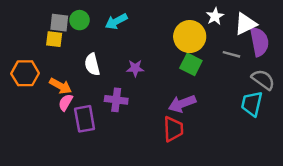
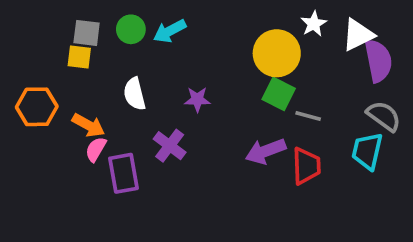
green circle: (80, 20) -> (131, 29), moved
gray line: (231, 54) -> (308, 116), moved
purple cross: (116, 100) -> (170, 146), turned 30
red trapezoid: (173, 129) -> (306, 166), moved

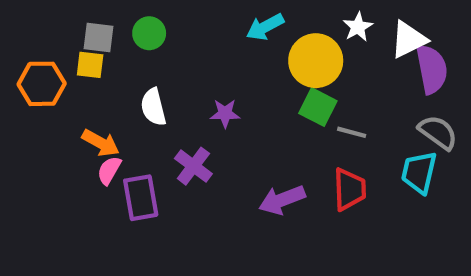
cyan arrow: (170, 31) -> (265, 27), moved
orange hexagon: (37, 107) -> (42, 84), moved
purple arrow: (266, 151) -> (282, 200), moved

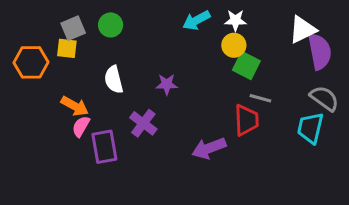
white star: (358, 27) -> (235, 20), moved, turned 30
gray square: (99, 37) -> (73, 28), turned -30
yellow circle: (316, 61) -> (234, 45), size x0.6
green square: (318, 107) -> (246, 66), moved
red trapezoid: (349, 189) -> (246, 120), moved

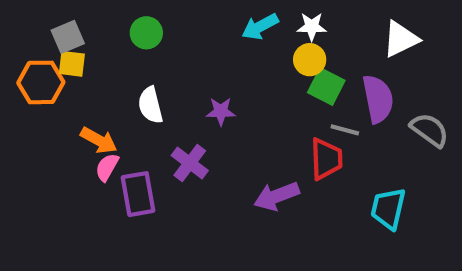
gray square: (73, 28) -> (68, 37), moved
yellow square: (67, 48) -> (72, 64), moved
purple semicircle: (320, 51) -> (378, 99), moved
cyan trapezoid: (310, 128) -> (388, 209), moved

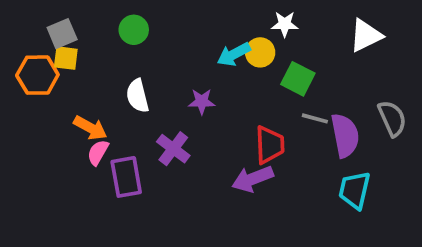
cyan arrow: (260, 27) -> (234, 54), moved
yellow circle: (310, 60) -> (260, 52), moved
purple semicircle: (378, 99) -> (345, 135), moved
gray semicircle: (430, 130) -> (392, 118), turned 30
red trapezoid: (326, 159) -> (270, 145), moved

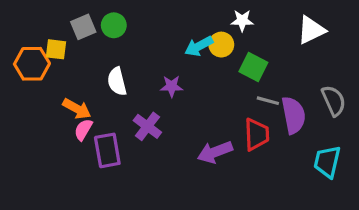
gray square: (62, 34) -> (83, 27), moved
red trapezoid: (270, 145) -> (257, 134), moved
cyan trapezoid: (354, 190) -> (327, 162), moved

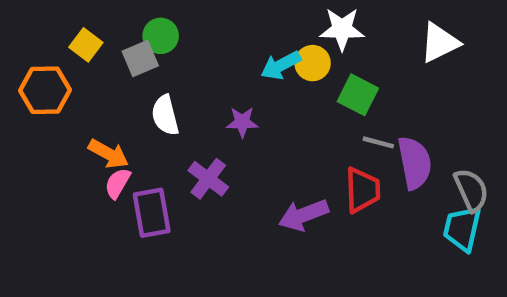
white star: (242, 20) -> (342, 29), size x1.4
gray square: (83, 27) -> (140, 59), moved
yellow square: (56, 49) -> (86, 45), moved, turned 30
gray semicircle: (334, 101) -> (471, 190), moved

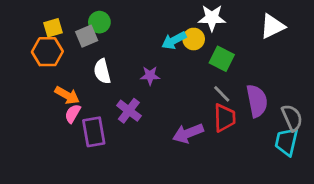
yellow square: (86, 45) -> (53, 28), turned 36
orange hexagon: (45, 90) -> (47, 52), moved
gray line: (378, 142) -> (222, 94), moved, turned 30

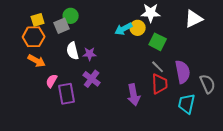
purple star: (150, 76) -> (90, 54), moved
orange arrow: (67, 95) -> (37, 61), moved
purple arrow: (188, 133) -> (134, 95), turned -80
cyan trapezoid: (286, 142) -> (187, 104), moved

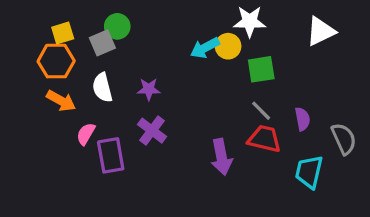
green square: (158, 42) -> (261, 69), turned -36
white semicircle: (73, 51) -> (102, 88), moved
purple semicircle: (183, 72) -> (302, 119), size x0.6
red trapezoid: (160, 84) -> (264, 139), turned -75

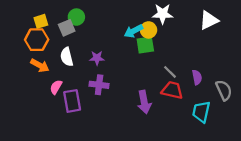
green square: (261, 69) -> (145, 45), moved
purple cross: (152, 131) -> (99, 85), turned -30

